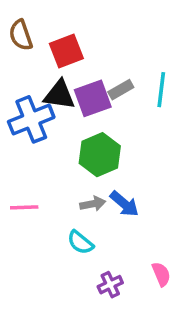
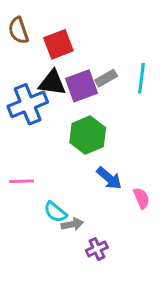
gray arrow: (93, 204) -> (72, 224), moved
cyan semicircle: (80, 242) -> (55, 212), moved
pink semicircle: (161, 274) -> (141, 198), moved

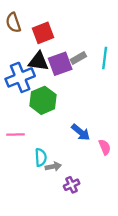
green hexagon: (88, 135) -> (43, 100), moved
cyan semicircle: (55, 212) -> (41, 157), turned -132

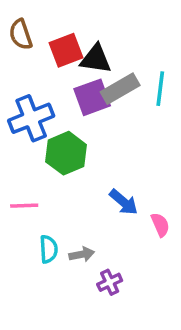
gray rectangle: (78, 58) -> (120, 89), size x1.5
black triangle: (38, 61) -> (96, 59), moved
cyan semicircle: (41, 157) -> (49, 249), moved

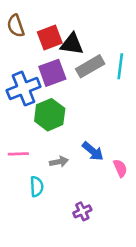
purple square: (92, 97) -> (52, 73), moved
gray arrow: (82, 254) -> (59, 162), moved

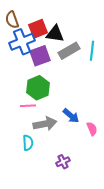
blue cross: (24, 89) -> (22, 42), moved
pink line: (18, 154) -> (28, 106), moved
gray arrow: (59, 162) -> (45, 124), size x1.6

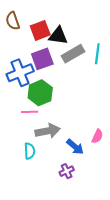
blue cross: (22, 42) -> (20, 73), moved
blue arrow: (71, 116) -> (75, 147), moved
pink semicircle: (92, 129) -> (97, 136), turned 48

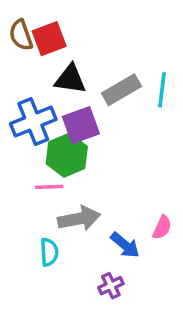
red square: (40, 30) -> (49, 39), moved
black triangle: (58, 36) -> (70, 79), moved
purple square: (42, 59) -> (81, 125), moved

